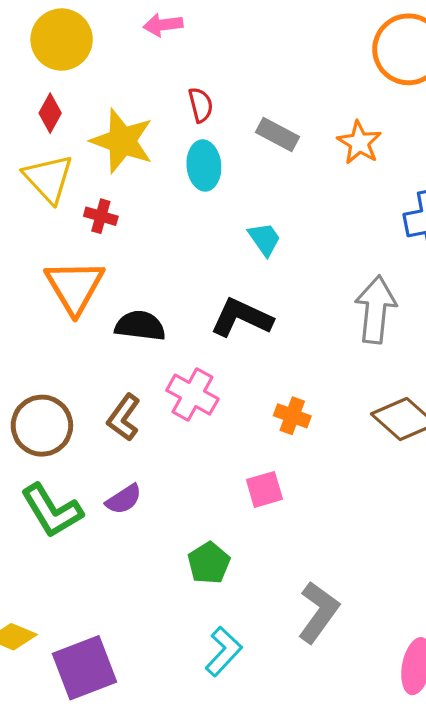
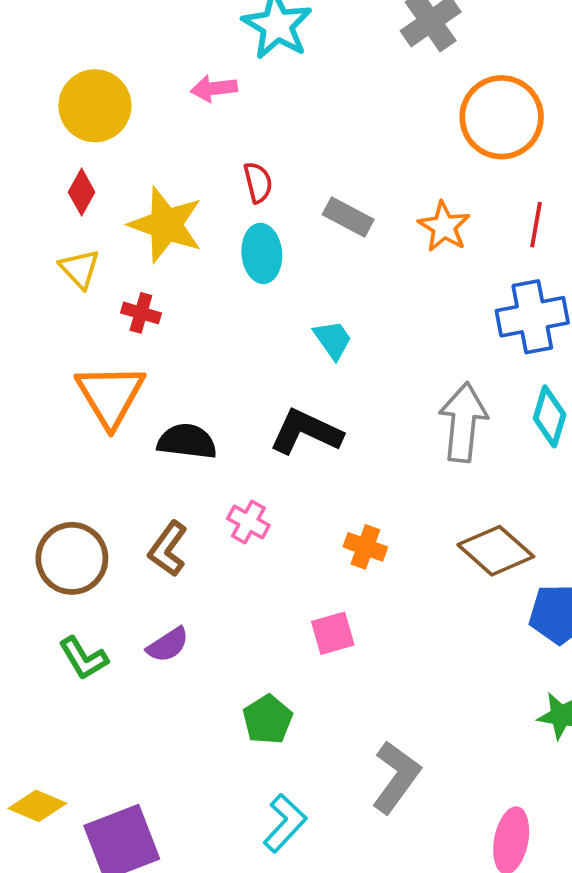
yellow triangle: (48, 179) -> (80, 269), size x0.7
pink cross: (192, 395) -> (248, 522), size x0.7
green L-shape: (52, 511) -> (83, 658), size x0.7

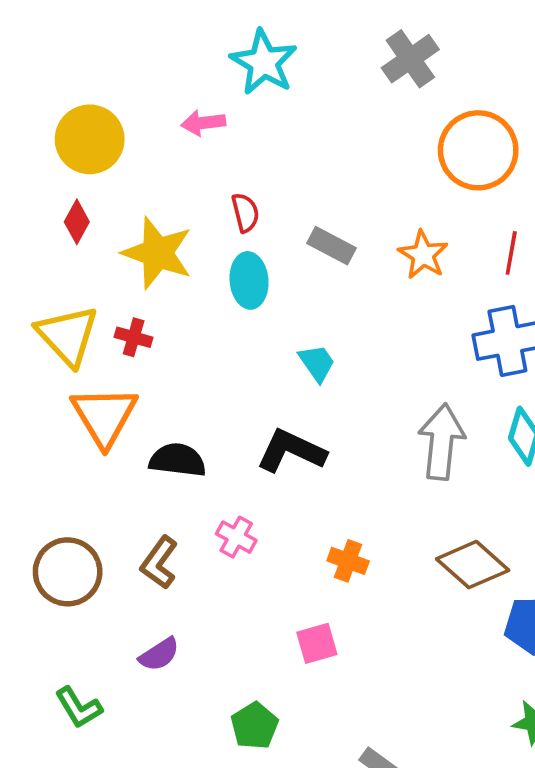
yellow triangle: (80, 269) -> (68, 335), moved, size x1.6
green L-shape: (83, 658) -> (79, 708), moved

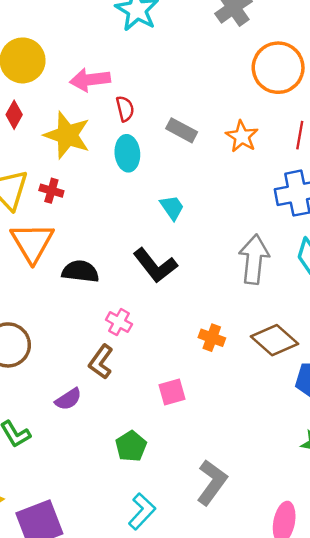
pink arrow: (203, 123) -> (90, 80), moved, size x1.4
black L-shape: (291, 451) -> (155, 265), turned -153
orange cross: (348, 561) -> (212, 338), moved
brown L-shape: (159, 563) -> (101, 362), moved

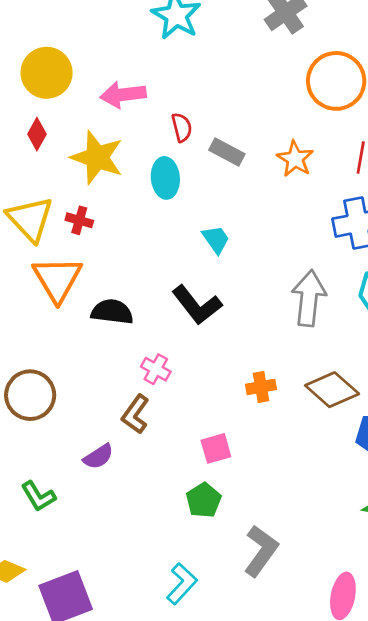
red semicircle: (125, 109) -> (182, 127), moved
orange cross: (212, 338) -> (261, 387), turned -30
green pentagon: (131, 446) -> (204, 500), moved

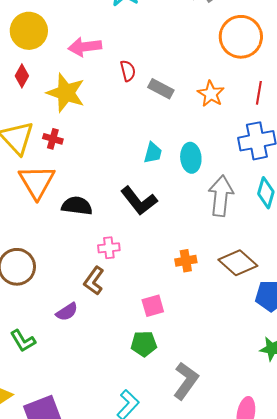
cyan ellipse: (165, 178) -> (191, 158), moved
cyan trapezoid: (216, 239) -> (153, 153), turned 50
pink cross: (156, 369) -> (109, 248), turned -35
green pentagon: (204, 500) -> (144, 344), turned 30

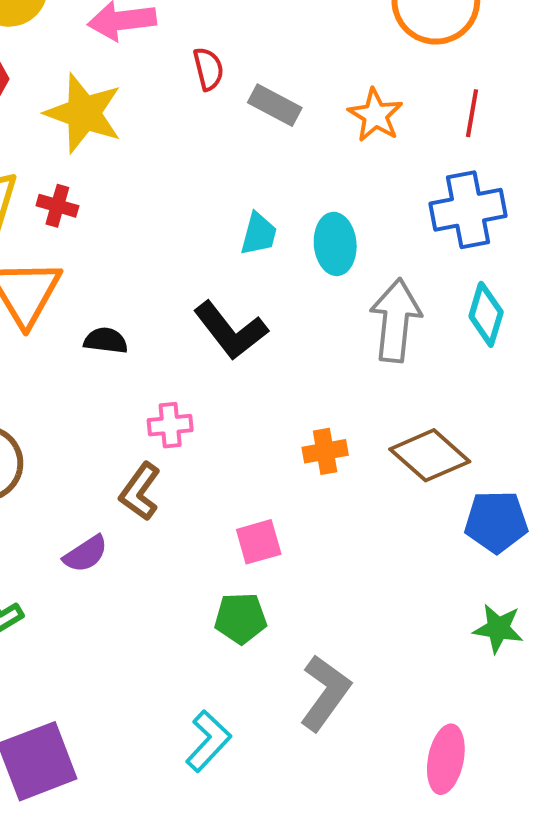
black semicircle: (77, 206) -> (106, 341), size x0.7

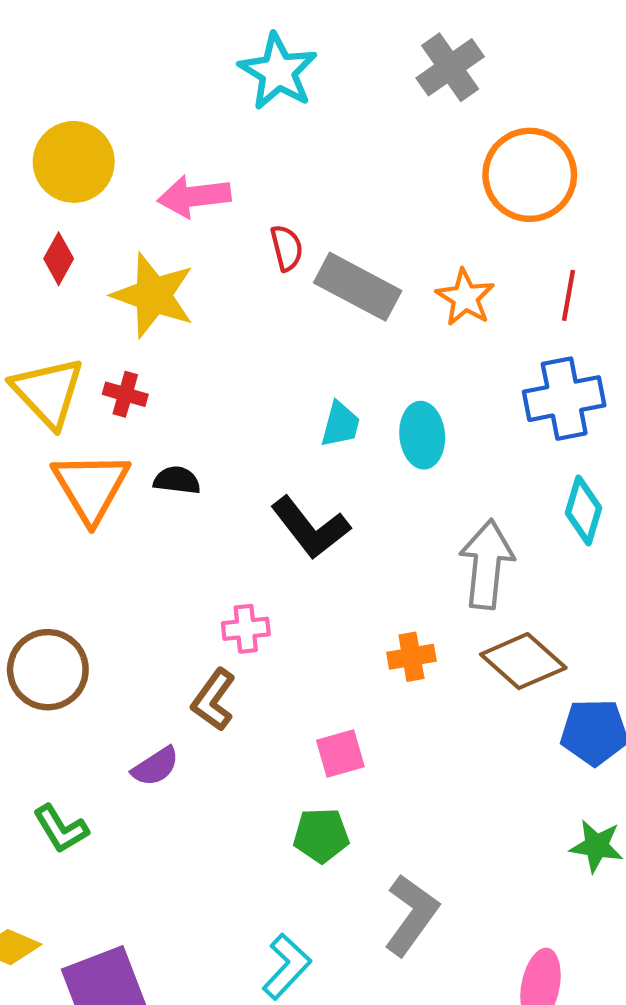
gray rectangle: (275, 105) -> (358, 287), size x1.5
gray arrow: (396, 320) -> (487, 564), moved
black semicircle: (106, 341) -> (177, 480), moved

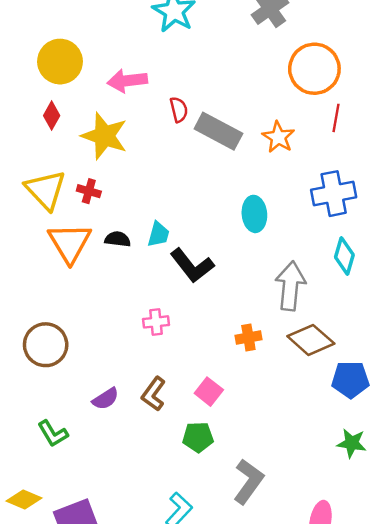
red line: (568, 295) -> (336, 118), moved
cyan trapezoid: (340, 424) -> (158, 234), moved
brown L-shape: (214, 700) -> (154, 394), moved
pink square: (340, 754) -> (209, 392), turned -36

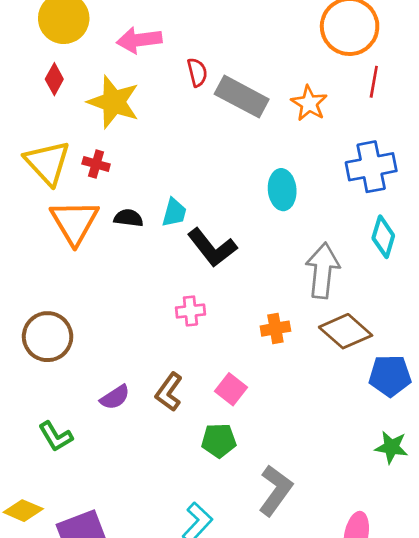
pink cross: (156, 322) -> (190, 311), moved

